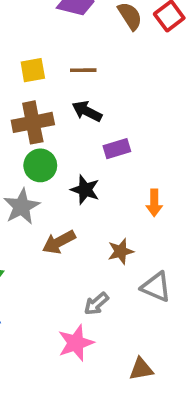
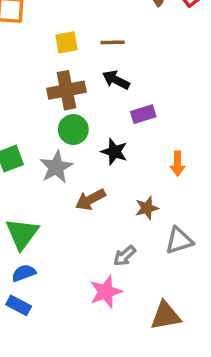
gray triangle: (156, 287) -> (179, 241), turned -40
brown triangle: (141, 369) -> (166, 316), size x1.4

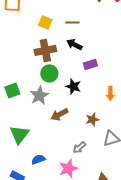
yellow square: (66, 42) -> (45, 22), turned 32
blue semicircle: (24, 273) -> (38, 159), moved

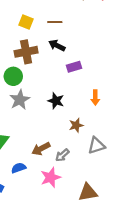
green circle: (49, 73) -> (13, 76), moved
black star: (73, 86) -> (56, 101), moved
brown arrow: (59, 114) -> (41, 149), moved

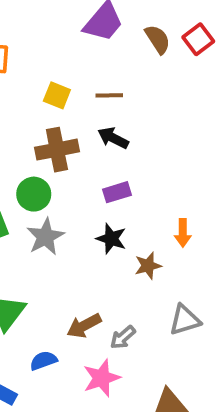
purple rectangle: (74, 67) -> (117, 192), moved
brown star: (76, 125) -> (148, 266), moved

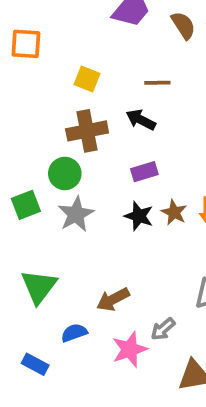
brown line: (109, 95) -> (157, 83), moved
brown star: (148, 266) -> (174, 212), moved, turned -30
gray arrow: (123, 337) -> (163, 329), moved

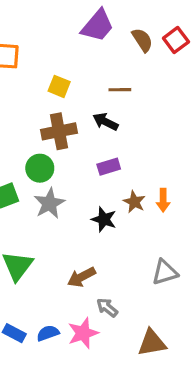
black star: (139, 216) -> (104, 219), moved
gray arrow: (163, 329) -> (107, 308), moved, turned 80
blue semicircle: (74, 333) -> (48, 333), moved
pink star: (130, 349) -> (83, 333), moved

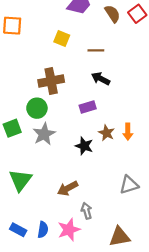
yellow square: (59, 86) -> (62, 39), moved
black arrow: (105, 122) -> (101, 79), moved
gray arrow: (107, 308) -> (87, 211), turned 35
blue semicircle: (48, 333) -> (43, 230), turned 119

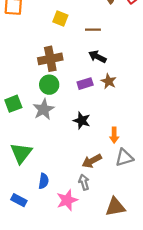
green circle: (37, 108) -> (49, 85), moved
orange arrow: (128, 132) -> (114, 135), moved
brown star: (107, 133) -> (109, 81), moved
brown arrow: (68, 188) -> (92, 161), moved
blue semicircle: (43, 230) -> (44, 181), moved

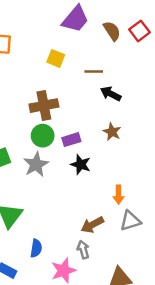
black arrow: (97, 57) -> (111, 94), moved
purple rectangle: (85, 84) -> (71, 140), moved
black star: (82, 121) -> (81, 164), moved

